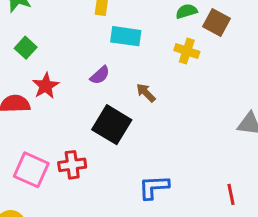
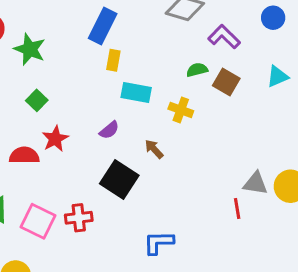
yellow cross: (187, 51) -> (181, 110), moved
red line: (231, 194) -> (237, 208), moved

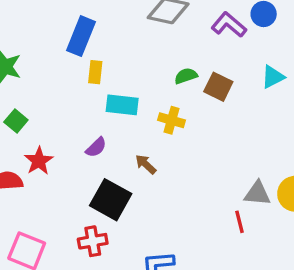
purple L-shape: (224, 37) -> (229, 25), moved
red cross: (79, 218) -> (93, 241), moved

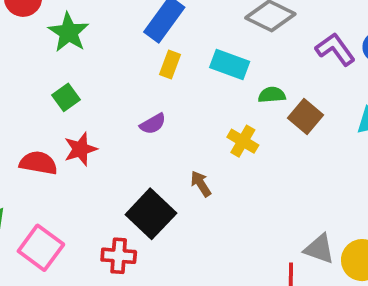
cyan rectangle: (122, 105) -> (230, 65), moved
purple semicircle: (96, 147) -> (153, 124), moved

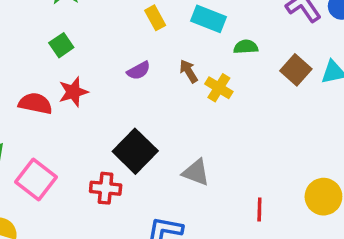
yellow rectangle: (170, 65) -> (155, 18), turned -50
brown square: (306, 116) -> (296, 70), moved
brown arrow: (201, 184) -> (189, 71), moved
gray triangle: (319, 249) -> (196, 172), moved

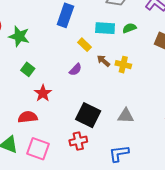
yellow rectangle: (155, 18) -> (84, 45), moved
green semicircle: (246, 47) -> (129, 28), moved
red semicircle: (35, 103) -> (28, 117), moved

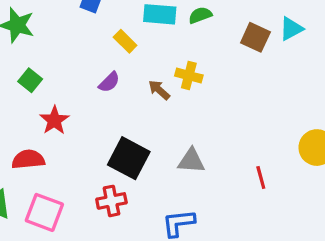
brown arrow: (103, 61) -> (159, 90), moved

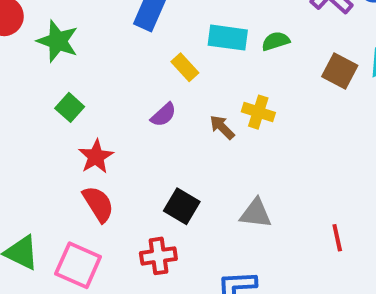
black square: (129, 158) -> (182, 206), size x0.7
red semicircle: (28, 159) -> (98, 204), moved, turned 60

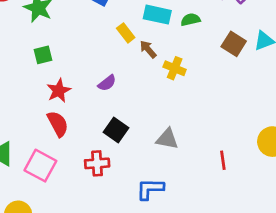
green square: (70, 107) -> (43, 55), turned 30
purple semicircle: (163, 115) -> (107, 83), moved
brown arrow: (222, 127) -> (148, 49), moved

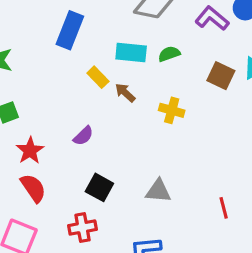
yellow cross: (175, 68) -> (172, 110), moved

